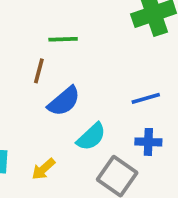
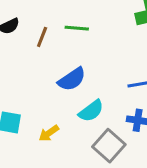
brown line: (39, 71) -> (42, 37), moved

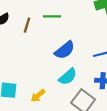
blue semicircle: (72, 79) -> (65, 50), moved

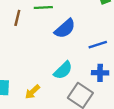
blue semicircle: (65, 50) -> (65, 29), moved

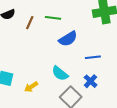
cyan semicircle: (63, 70) -> (60, 73), turned 72
blue cross: (100, 73) -> (91, 81), turned 32

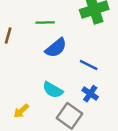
green line: (53, 18) -> (45, 22), moved
blue line: (93, 57) -> (89, 65), turned 42

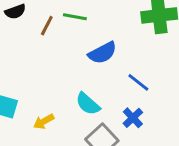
green line: (45, 22) -> (75, 17), moved

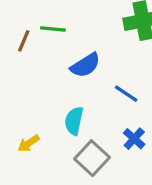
cyan semicircle: (88, 104) -> (74, 121), turned 65
blue cross: (133, 118) -> (134, 139), moved

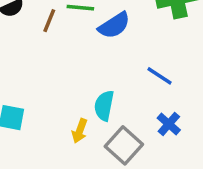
blue semicircle: (85, 65) -> (114, 25), moved
yellow arrow: (29, 143) -> (80, 131), moved, turned -35

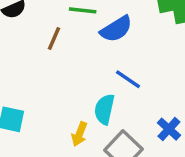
brown line: (49, 21) -> (54, 39), moved
blue line: (159, 76) -> (128, 79), moved

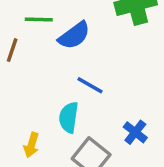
yellow arrow: (79, 134) -> (31, 145), moved

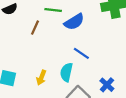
yellow arrow: (31, 145) -> (41, 78), moved

